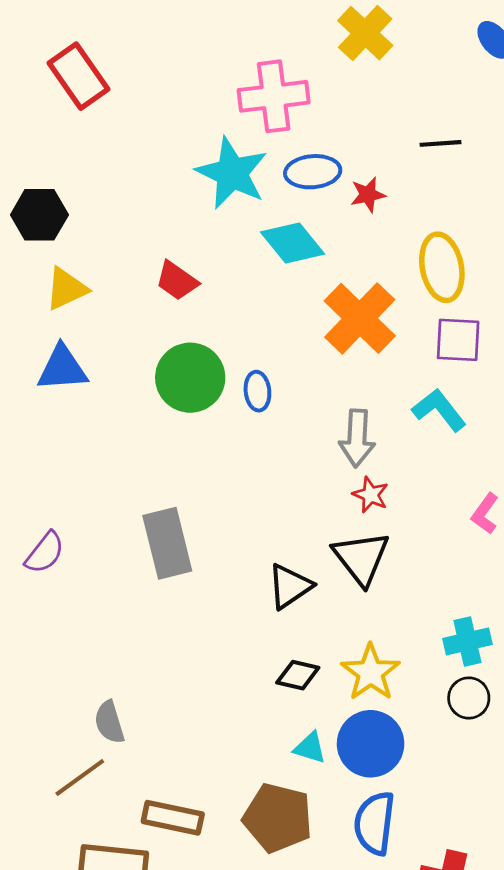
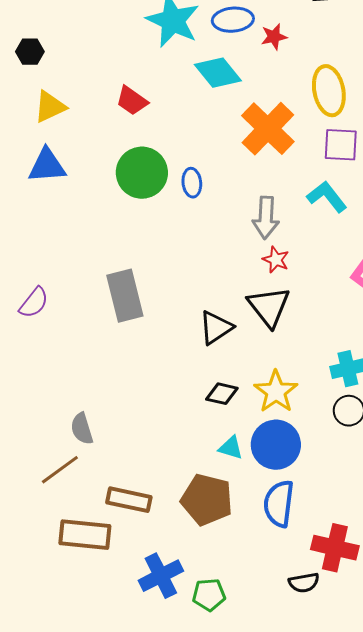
black hexagon: (39, 215) -> (30, 52), size x0.7

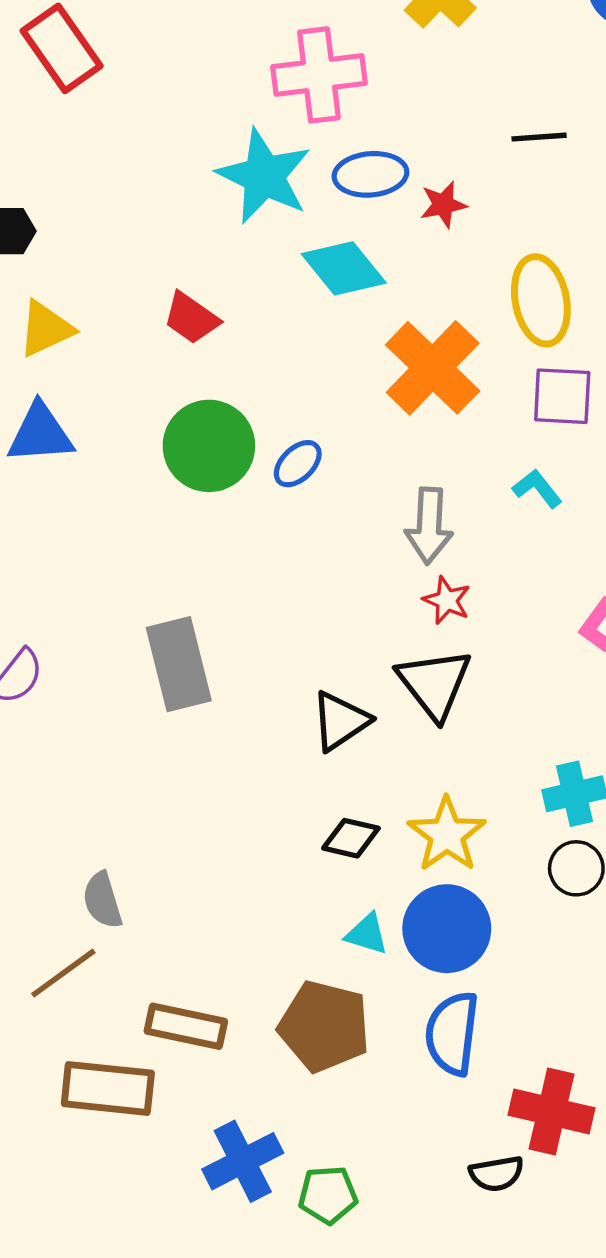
blue ellipse: (192, 183) -> (298, 464), turned 52
cyan L-shape: (327, 197) -> (537, 488), size x0.7

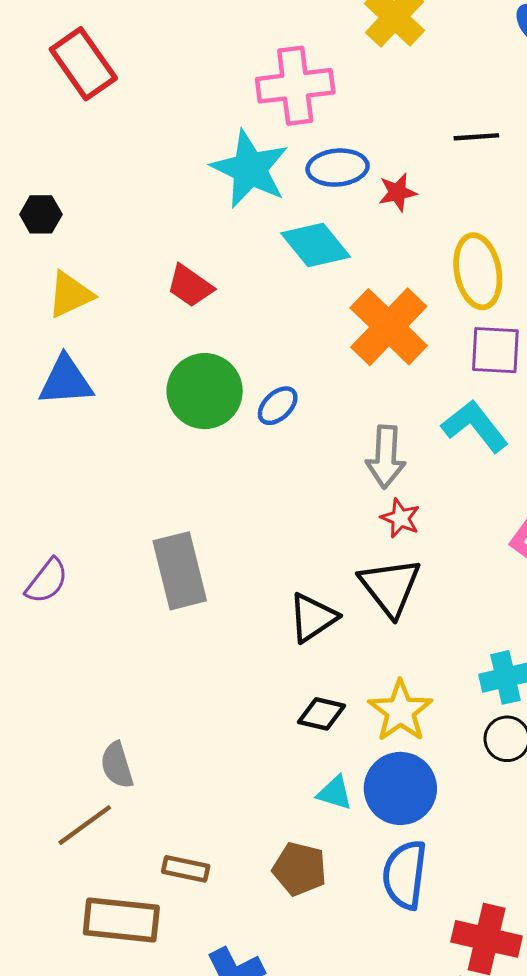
cyan L-shape: (537, 488) -> (475, 426), size x1.6
brown rectangle: (186, 1026) -> (186, 869), size x0.7
brown pentagon: (324, 1026) -> (300, 869), size x0.7

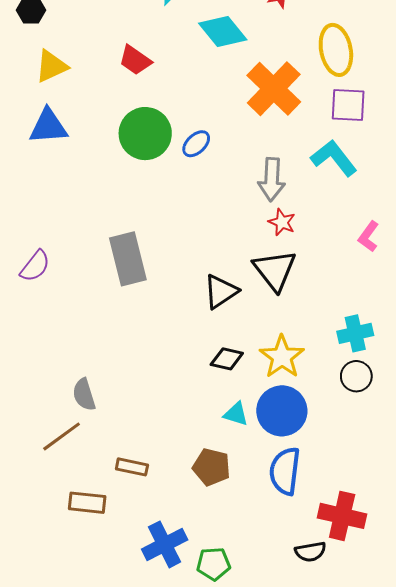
brown rectangle: (121, 920) -> (87, 503), size x0.7

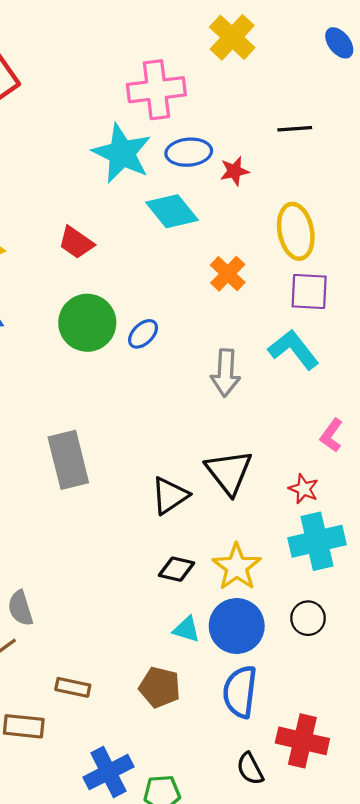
orange cross: (274, 89) -> (228, 274), size x0.6
red star: (282, 222) -> (304, 489), moved
cyan cross: (355, 333) -> (317, 541), size x1.4
black circle: (356, 376) -> (308, 618), moved
black semicircle: (310, 552) -> (250, 769), moved, turned 72

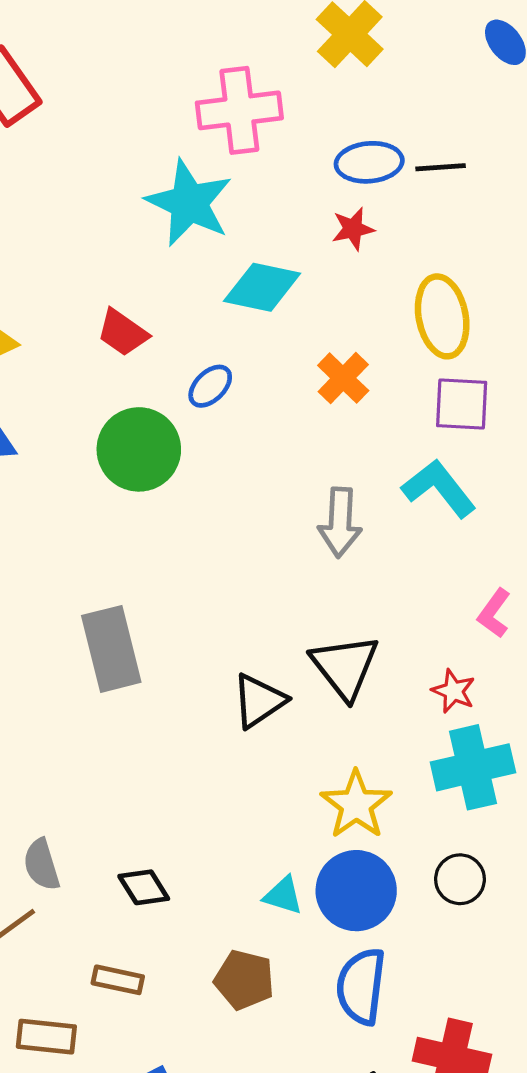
blue ellipse: (189, 152) -> (369, 162), moved
cyan diamond: (172, 211) -> (262, 287), turned -39
blue ellipse: (143, 334) -> (210, 386), moved
black diamond: (176, 569) -> (144, 887), moved, turned 45

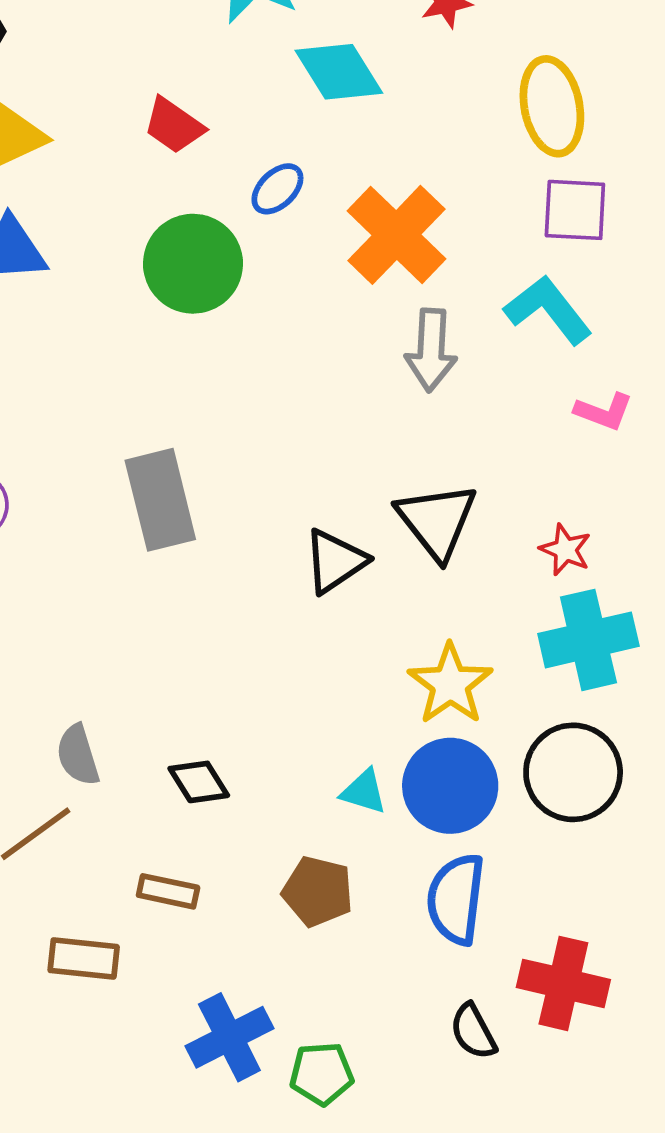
cyan diamond: (262, 287) -> (339, 72), turned 46
orange cross: (343, 378) -> (396, 235), moved, size x1.6
pink L-shape: (494, 613) -> (604, 412), moved, turned -105
black circle: (460, 879) -> (573, 772), size x1.6

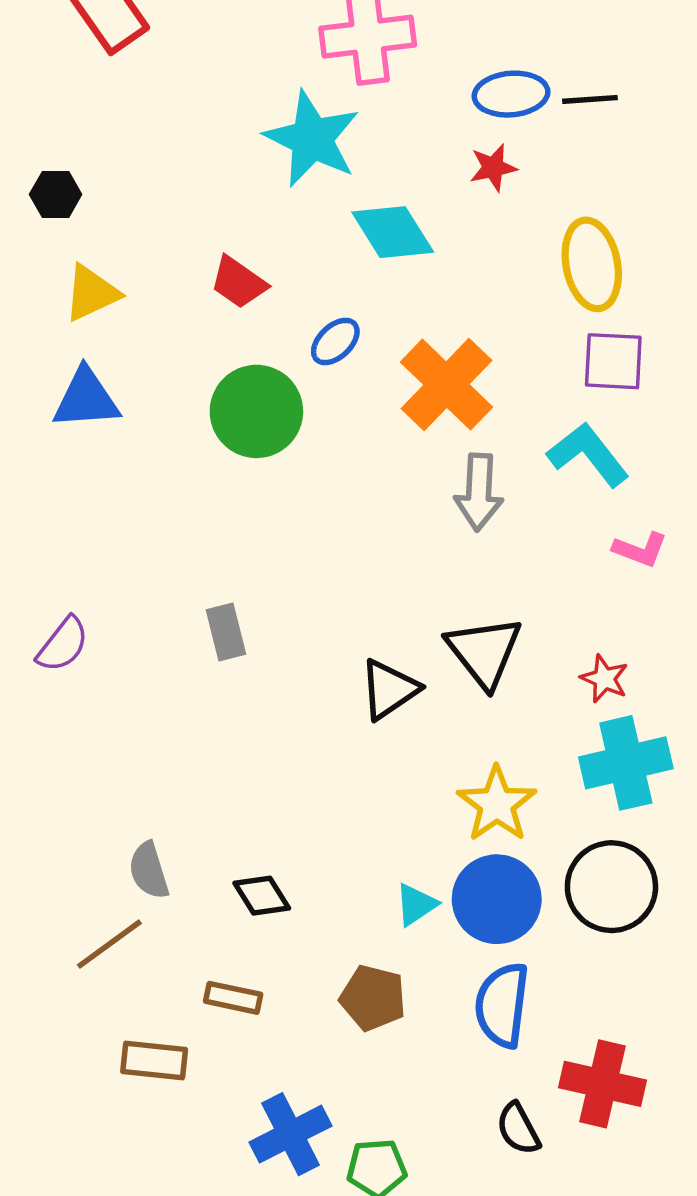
gray rectangle: (160, 500) -> (226, 632), size x0.6
cyan triangle: (364, 792) -> (416, 905), turned -51

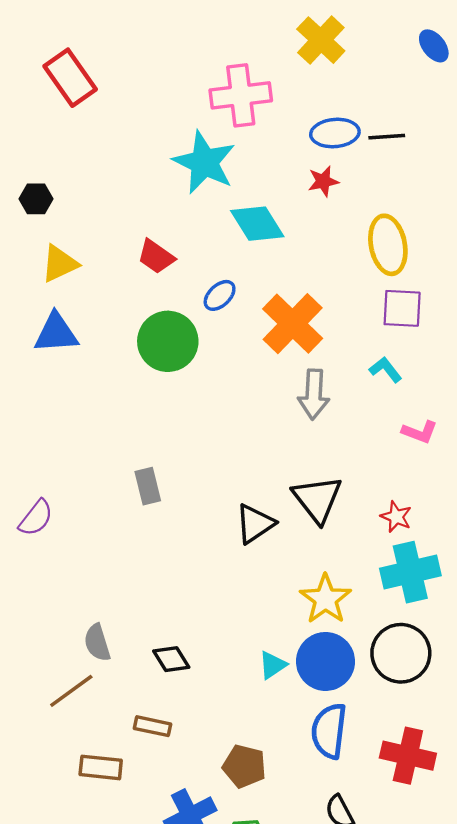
cyan L-shape: (588, 454) -> (386, 370), size x0.6
purple semicircle: (63, 645) -> (36, 518), moved
brown pentagon: (373, 998) -> (244, 766), moved
red cross: (603, 1084) -> (408, 756), moved

